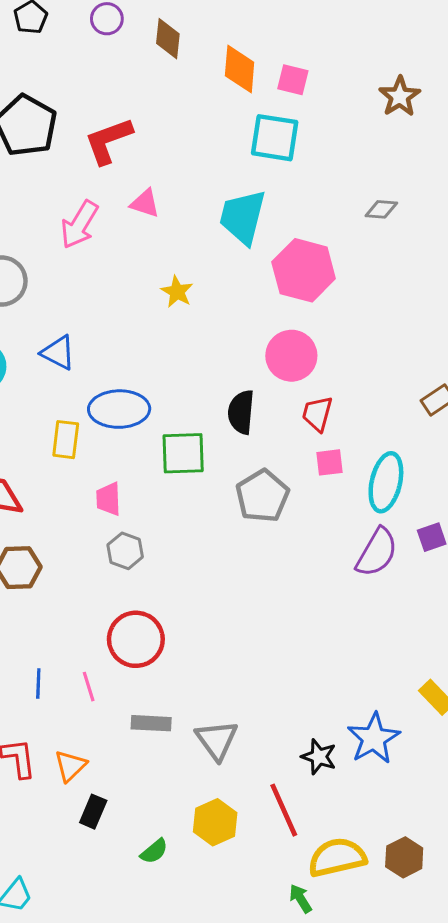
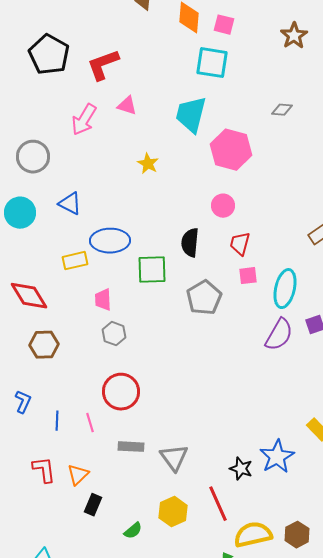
pink circle: (291, 356) -> (223, 206), size x0.7
yellow rectangle: (66, 440) -> (75, 261), turned 70

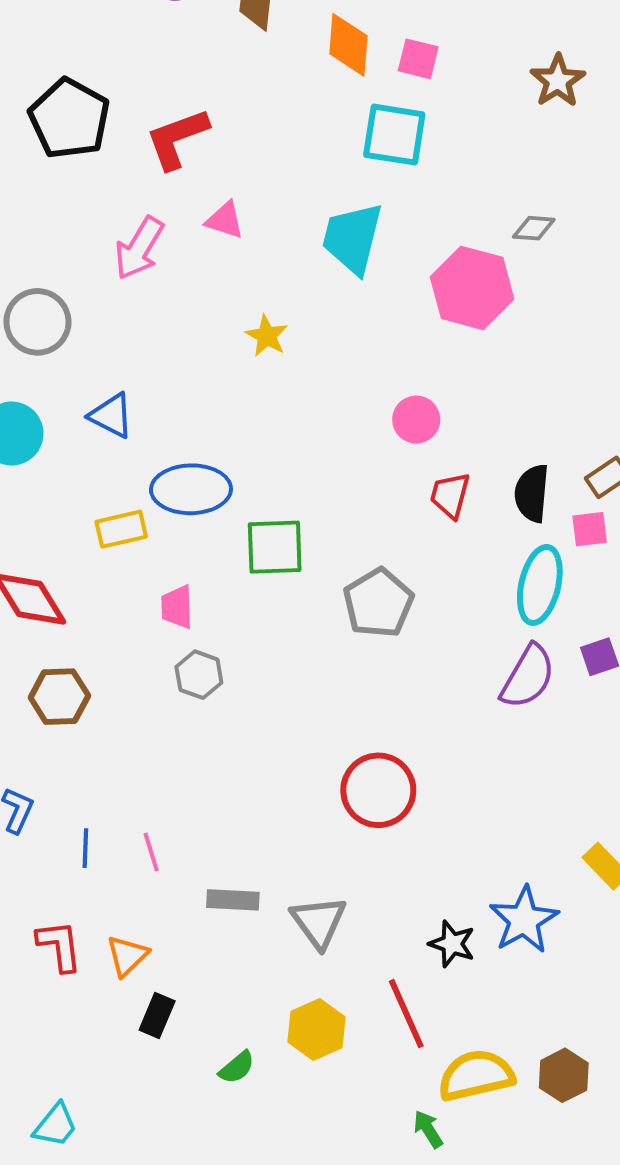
pink hexagon: (231, 150) -> (472, 288), moved
black semicircle: (190, 243) -> (532, 493), moved
pink square: (248, 276) -> (590, 529), moved
red circle: (121, 392) -> (378, 790), moved

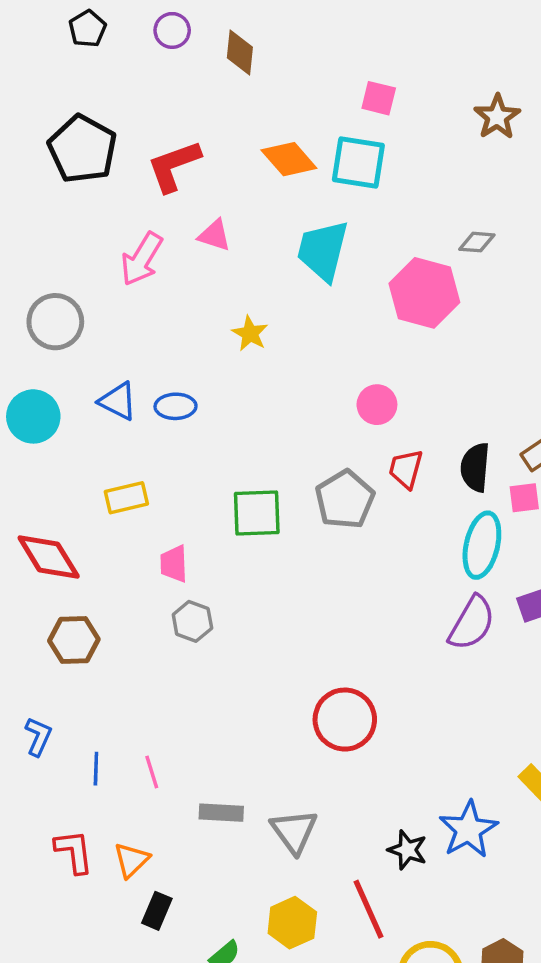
orange diamond: (348, 45) -> (289, 159), moved, turned -46
blue ellipse: (191, 489) -> (176, 406), moved, size x0.6
gray pentagon: (378, 603) -> (345, 499), moved

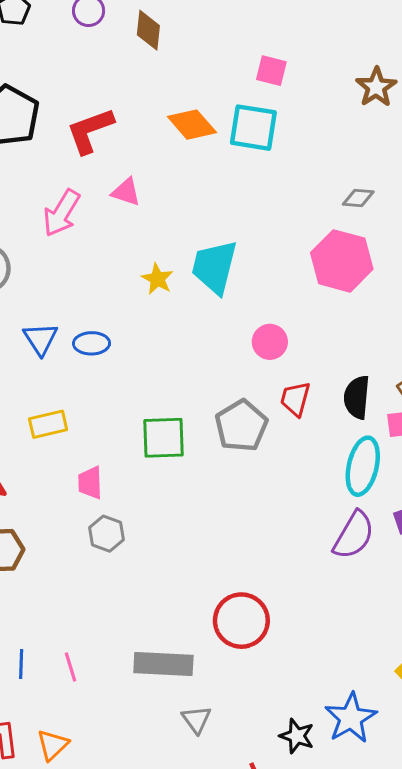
cyan trapezoid: (323, 251) -> (214, 267), moved
pink hexagon: (424, 293) -> (342, 261), moved
blue triangle: (118, 401) -> (41, 339), turned 30
gray rectangle: (221, 813) -> (163, 664), moved, size x1.5
gray triangle: (294, 831) -> (196, 719), size x0.7

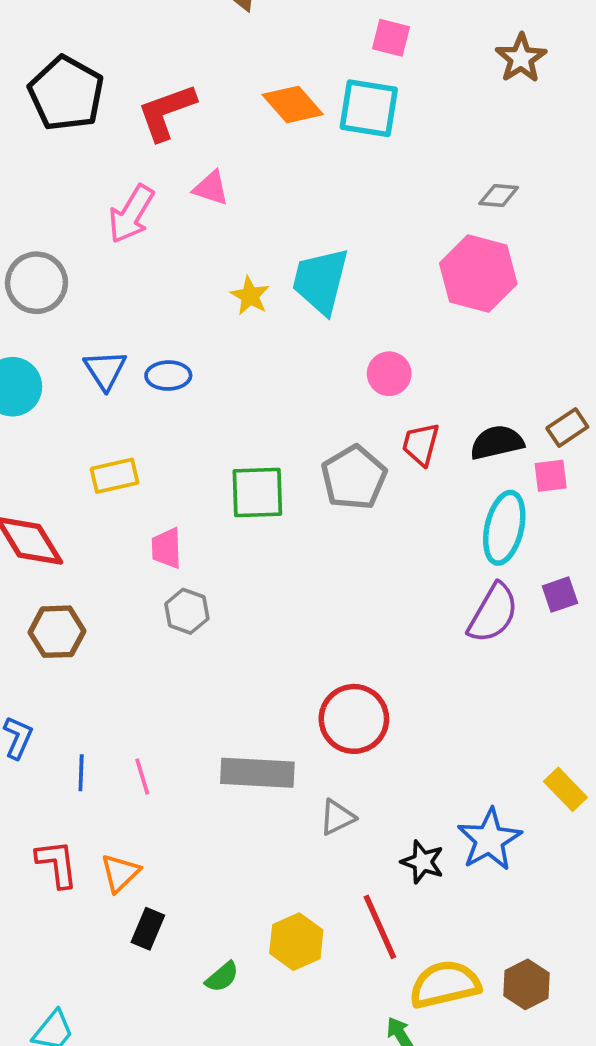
black semicircle: (357, 397) -> (497, 442), turned 72
gray triangle: (196, 719) -> (337, 817), moved, turned 40

